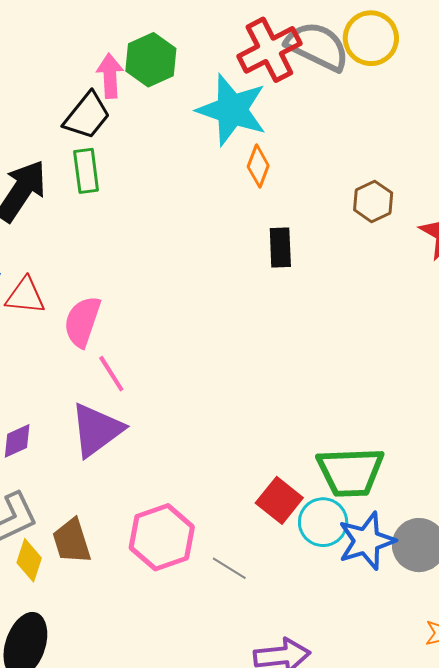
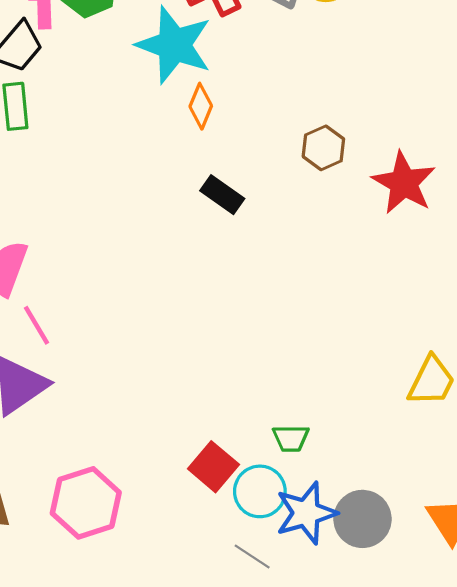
black rectangle: (280, 248) -> (222, 195), turned -54
green trapezoid: (350, 472) -> (291, 438), size x0.5
gray line: (229, 568) -> (252, 556), moved

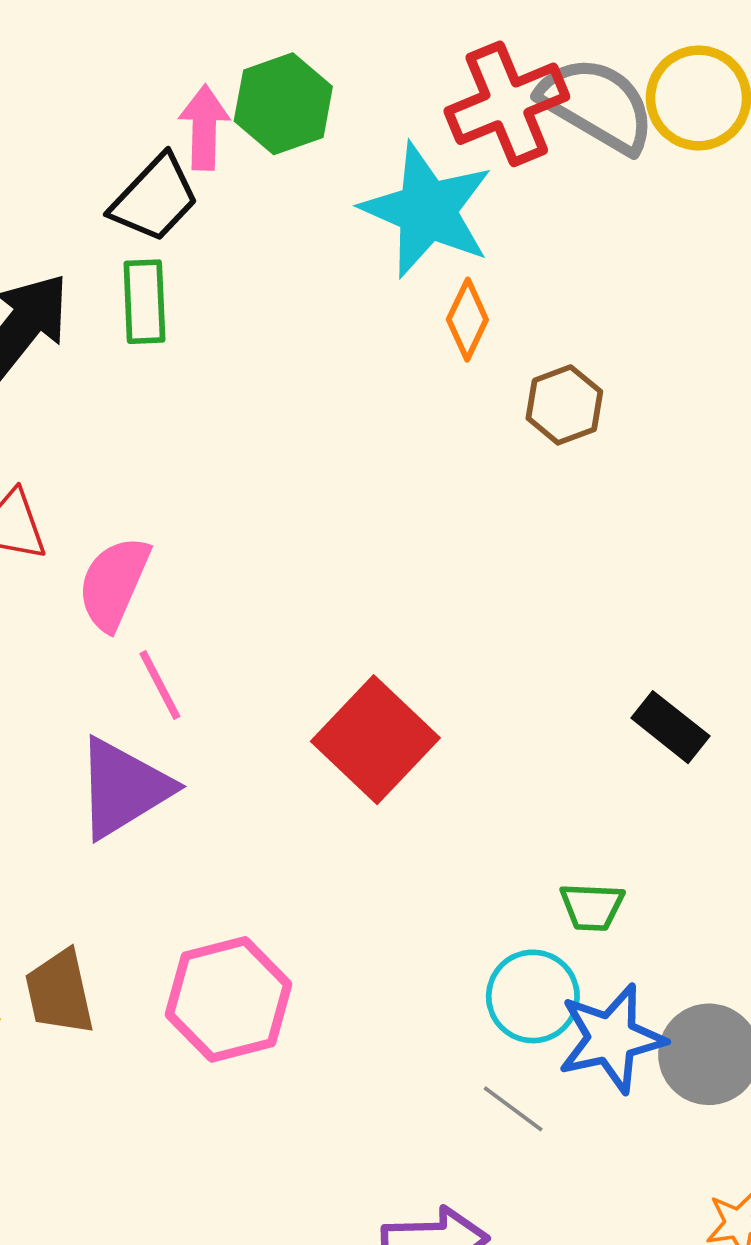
brown hexagon: (323, 148) -> (564, 405), moved
black rectangle: (222, 195) -> (670, 727), moved
red square: (213, 467) -> (375, 740), moved, size x1.4

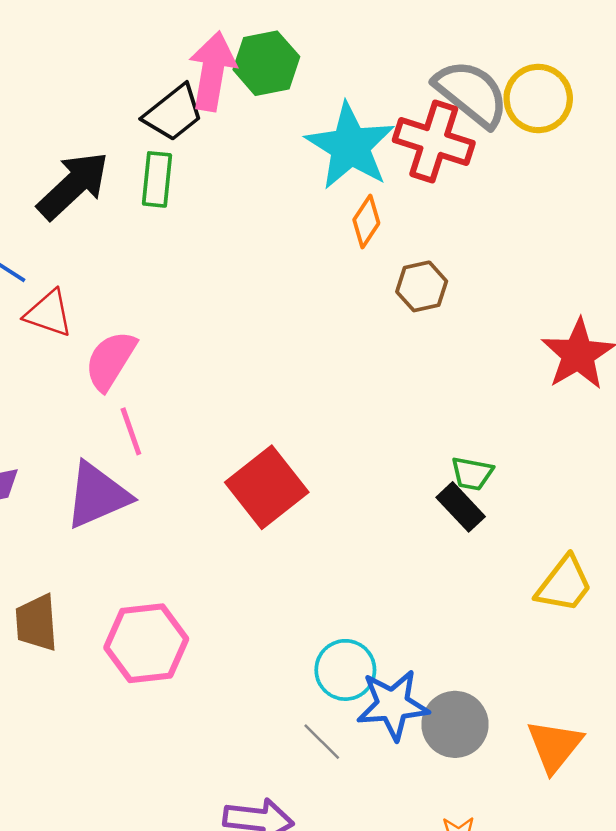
red cross: (507, 104) -> (434, 141), moved, turned 32
pink arrow: (204, 127) -> (212, 71), size x1.4
green trapezoid: (592, 907) -> (472, 474), moved

